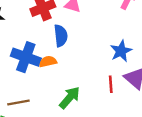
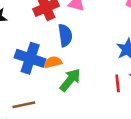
green arrow: (70, 98) -> (70, 80), moved

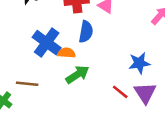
red line: (118, 83) -> (120, 92), turned -63

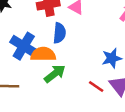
orange semicircle: (67, 53) -> (43, 54), size x1.5

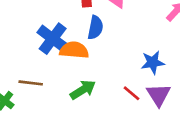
green arrow: (55, 74) -> (83, 90), moved

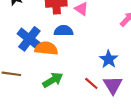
blue semicircle: (95, 28) -> (64, 31), turned -102
blue star: (153, 62) -> (109, 59), turned -30

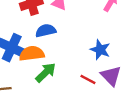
green arrow: (53, 80) -> (46, 73), moved

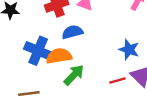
red line: (88, 79) -> (118, 80), turned -42

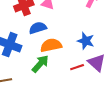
orange semicircle: (59, 56) -> (51, 45), moved

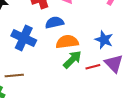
green arrow: (40, 64) -> (72, 59), moved

